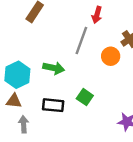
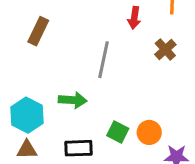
red arrow: (97, 15) -> (134, 18), moved
orange circle: (111, 56) -> (149, 132), moved

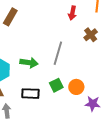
gray line: (104, 60) -> (58, 53), moved
green square: (118, 132) -> (56, 85), turned 32

